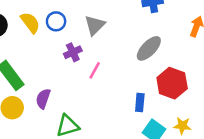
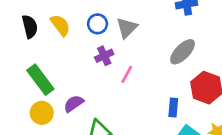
blue circle: (56, 21) -> (98, 24), moved
purple semicircle: (43, 99) -> (74, 104), turned 36

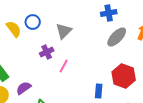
blue circle: (98, 24) -> (33, 22), moved
gray ellipse: (183, 52) -> (117, 37), moved

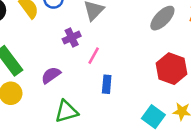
purple semicircle: (24, 88) -> (51, 75), moved
blue rectangle: (99, 91) -> (107, 84), moved

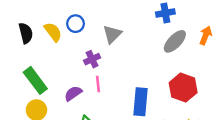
pink line: (94, 56) -> (98, 84), moved, turned -35
blue rectangle: (107, 84) -> (141, 102), moved, size x1.6

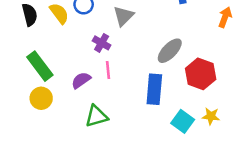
gray ellipse: (175, 41) -> (170, 51), moved
purple cross: (92, 59) -> (102, 43), turned -35

